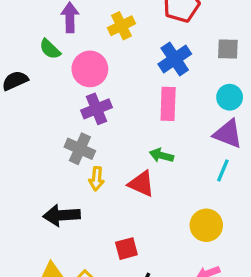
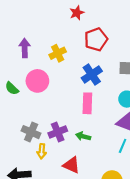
green semicircle: (50, 49) -> (12, 88), moved
purple cross: (97, 109) -> (58, 132), moved
red triangle: (141, 184) -> (71, 165), moved

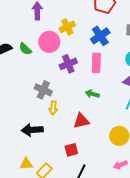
yellow cross: (58, 53) -> (67, 27), moved
purple cross: (58, 132) -> (68, 64), moved
red triangle: (71, 165) -> (81, 121), turned -36

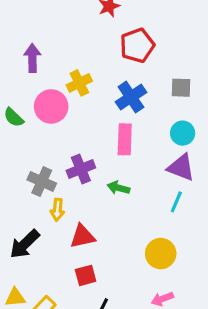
purple cross: (68, 64) -> (81, 169), moved
red triangle: (81, 121) -> (82, 236), moved
black arrow: (32, 130) -> (25, 244), turned -40

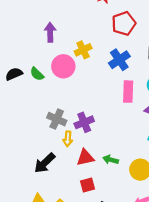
pink rectangle: (125, 139) -> (128, 92), moved
purple cross: (81, 169) -> (84, 122), moved
green arrow: (118, 188) -> (111, 160), moved

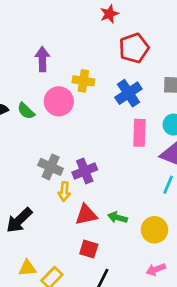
yellow cross: (83, 50) -> (83, 81), turned 35
black arrow: (45, 163) -> (19, 220), moved
red square: (87, 185) -> (89, 249), turned 32

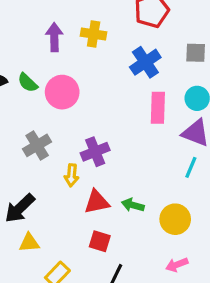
purple arrow: (42, 59) -> (54, 37), moved
yellow cross: (83, 81) -> (94, 34), moved
pink circle: (59, 101) -> (62, 92), moved
gray cross: (51, 167) -> (37, 145), moved, turned 35
yellow triangle: (27, 268) -> (29, 243), moved

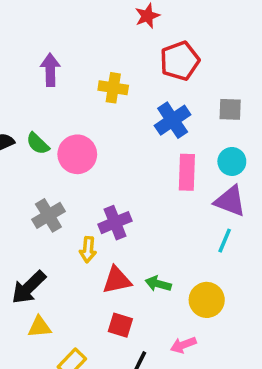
purple arrow: (54, 37) -> (50, 70), moved
pink arrow: (177, 265) -> (183, 345), moved

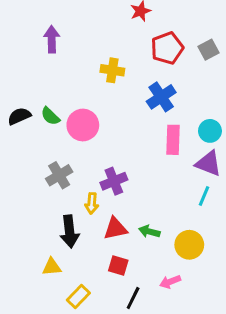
purple arrow: (50, 70) -> (52, 39), moved
gray square: (230, 109) -> (208, 50), moved, turned -30
black arrow: (29, 287) -> (69, 231), moved, turned -52

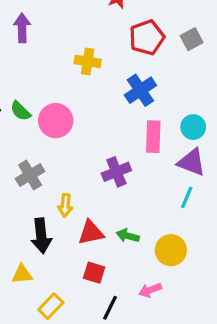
purple cross: (114, 181) -> (116, 172), moved

